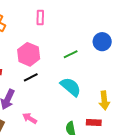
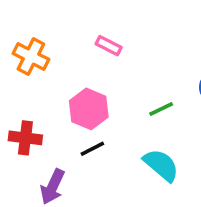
pink rectangle: (40, 18) -> (109, 46), turned -64

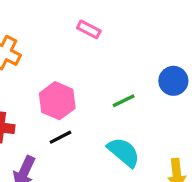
pink rectangle: (109, 46) -> (89, 29), moved

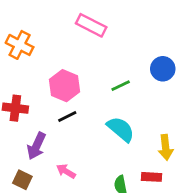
pink rectangle: (89, 29) -> (91, 25), size x1.5

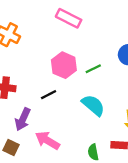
pink hexagon: (64, 86) -> (64, 65), moved
pink arrow: (66, 171) -> (47, 140), size x1.5

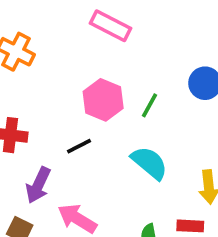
green line: (93, 69) -> (149, 105), turned -35

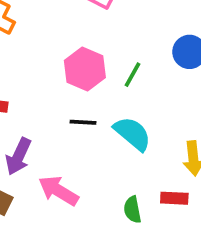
black line: (79, 146) -> (83, 122), moved, turned 30

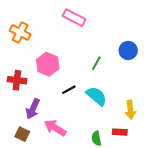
pink hexagon: (85, 69) -> (48, 64), moved
black line: (83, 122) -> (69, 90), turned -32

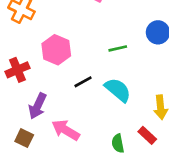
green line: (96, 63) -> (118, 48), turned 48
red cross: (17, 80) -> (17, 70), turned -30
red rectangle: (120, 132) -> (147, 135), turned 40

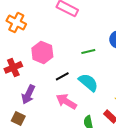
pink arrow: (66, 130) -> (66, 101), moved

